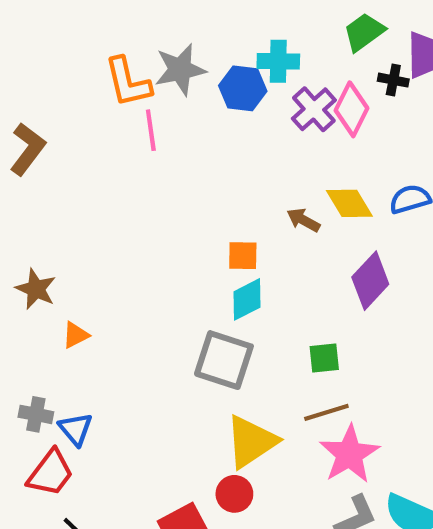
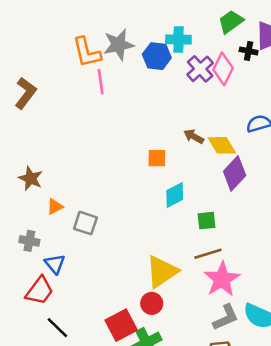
yellow diamond: (349, 203) -> (222, 145), moved
cyan diamond: (247, 299) -> (175, 195), moved
gray square: (224, 360) -> (85, 223), moved, size x0.7
gray cross: (36, 414) -> (29, 241), moved

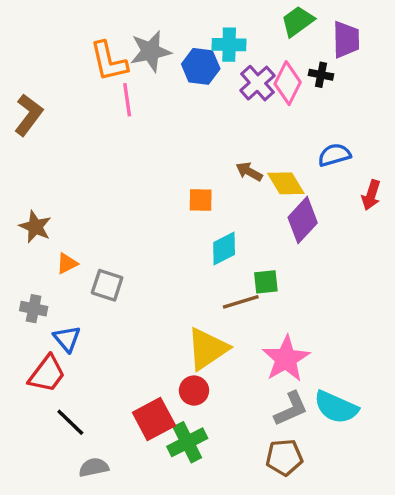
black cross: (249, 51) -> (321, 75), moved
brown line: (208, 254) -> (241, 302), moved

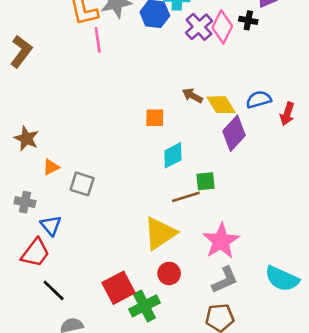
blue semicircle: (334, 155) -> (259, 100), moved
red circle: (194, 391) -> (169, 273), moved
cyan semicircle: (336, 407) -> (282, 279), moved

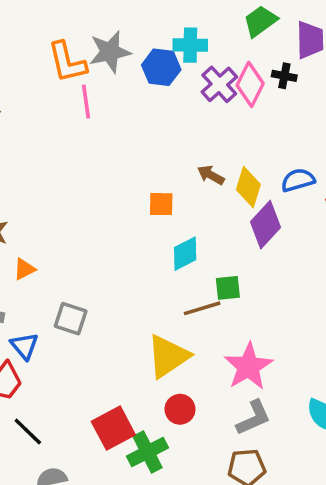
yellow diamond: (221, 105) -> (248, 187), turned 48
gray square: (82, 184) -> (71, 319), moved

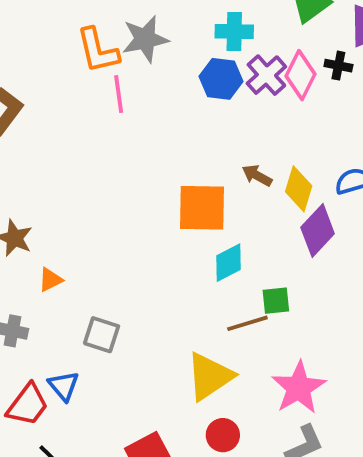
blue hexagon: (161, 67) -> (221, 79), moved
orange square: (161, 204) -> (202, 208), size x1.8
blue triangle: (24, 346) -> (64, 386), moved

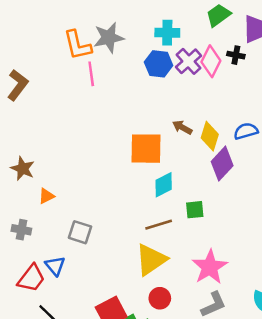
brown line: (247, 323) -> (159, 225), moved

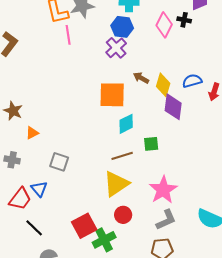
purple cross: (188, 61) -> (116, 48), moved
purple diamond: (222, 164) -> (173, 107), turned -36

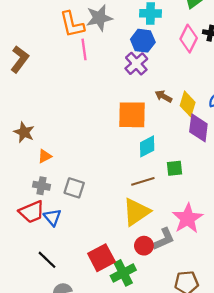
gray cross: (12, 160) -> (41, 186), moved
red trapezoid: (20, 199) -> (32, 212), moved, turned 30
gray L-shape: (166, 220) -> (164, 239), moved

